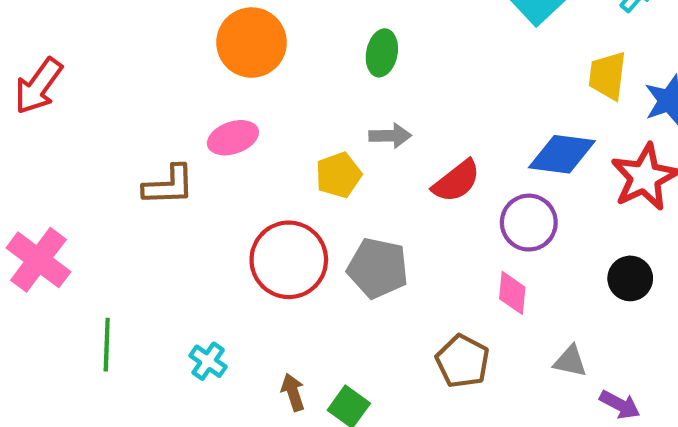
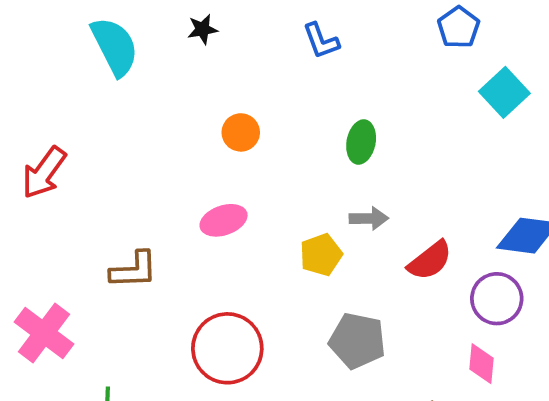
orange circle: (252, 43) -> (241, 132), size x0.6
brown L-shape: (169, 185) -> (134, 270), moved
red circle: (289, 260) -> (227, 348), moved

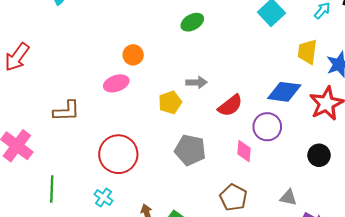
orange circle: (241, 132) -> (133, 55), moved
green ellipse: (361, 142) -> (192, 22), moved, turned 50
pink diamond: (481, 364) -> (244, 151), moved

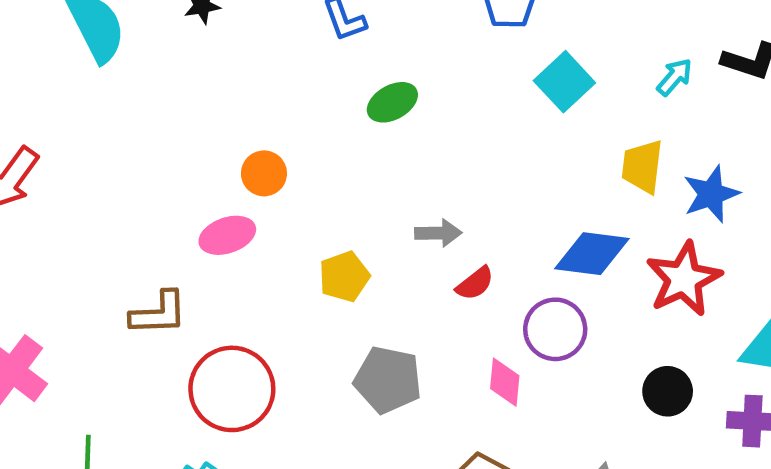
gray arrow: (196, 82) -> (438, 233), moved
red semicircle: (230, 106) -> (475, 283), size x0.7
brown L-shape: (67, 111) -> (158, 313), moved

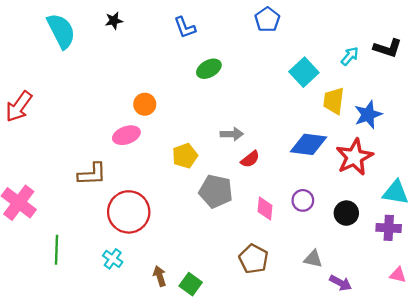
cyan square: (564, 82) -> (304, 72), moved
purple circle: (555, 329) -> (303, 200), moved, size x0.7
gray pentagon: (388, 380) -> (216, 191), moved

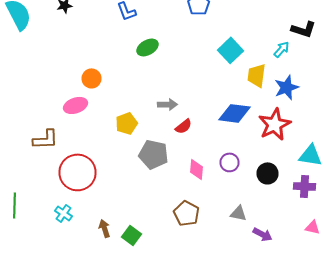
cyan arrow: (350, 56) -> (282, 49), moved

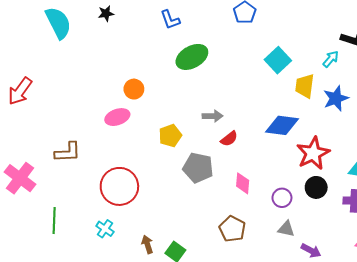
green ellipse: (148, 47) -> (192, 57), size x1.4
red star: (274, 124) -> (313, 153), moved
brown L-shape: (46, 139) -> (68, 152), moved
purple circle: (230, 162) -> (282, 198), moved

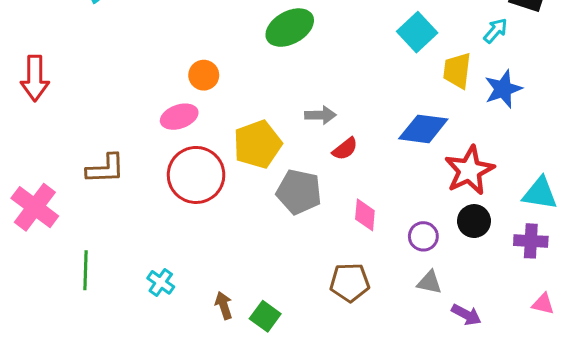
red arrow: (20, 91) -> (35, 78), turned -36
yellow pentagon: (170, 136) -> (257, 144), size x1.4
red circle: (119, 186) -> (196, 175), moved
brown pentagon: (232, 229) -> (350, 282), turned -30

